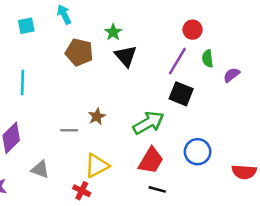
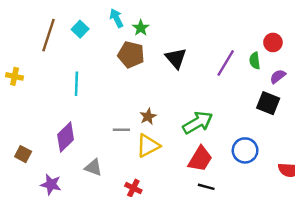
cyan square: (26, 26) -> (80, 29), turned -35
red circle: (192, 30) -> (273, 42), moved
green star: (113, 32) -> (141, 28), moved
black square: (181, 94) -> (268, 103), moved
yellow triangle: (97, 166) -> (148, 146), moved

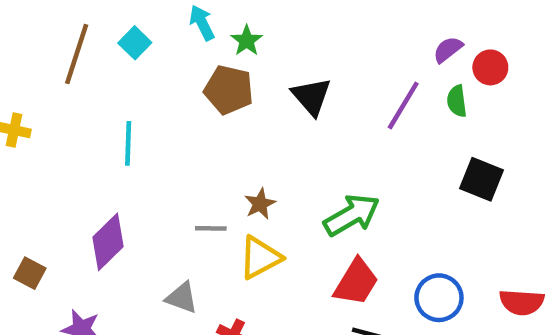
purple semicircle: (278, 76) -> (448, 50), moved
blue circle: (245, 150) -> (439, 298), moved
gray triangle: (93, 167) -> (182, 298), moved

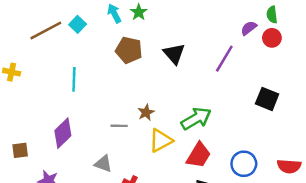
green star: (247, 41) -> (139, 12), moved
brown line: (77, 54) -> (46, 31), turned 44
green semicircle: (457, 101) -> (272, 15), moved
yellow triangle: (260, 257) -> (161, 141), moved
brown square: (30, 273) -> (20, 150), turned -35

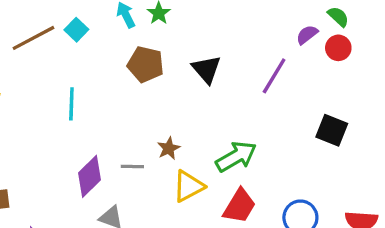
green semicircle: (272, 15) -> (338, 17), turned 140
purple diamond: (63, 133) -> (90, 176), moved

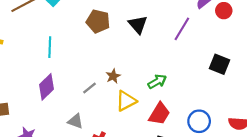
green arrow: (236, 157) -> (157, 82), size x0.7
gray line: (132, 166) -> (89, 88), turned -40
purple diamond: (90, 176) -> (47, 87), moved

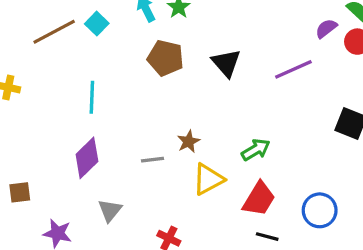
purple line: (182, 29) -> (293, 69), turned 35
gray line: (89, 88) -> (152, 160), turned 32
gray triangle: (76, 121) -> (110, 210), moved, turned 49

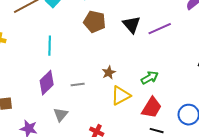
purple line: (293, 69) -> (160, 29), moved
gray line: (152, 160) -> (78, 85), moved

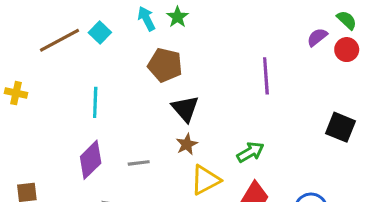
black triangle: (132, 25) -> (185, 109), moved
purple line: (160, 29) -> (266, 76), turned -70

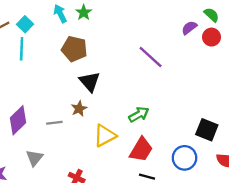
purple line: (266, 76) -> (151, 57), turned -44
cyan line: (95, 102) -> (22, 49), moved
black square: (340, 127) -> (207, 130), moved
brown star: (187, 144) -> (79, 109), moved

